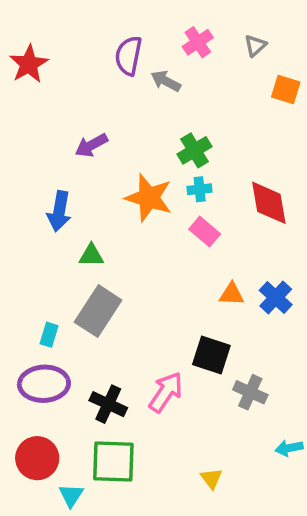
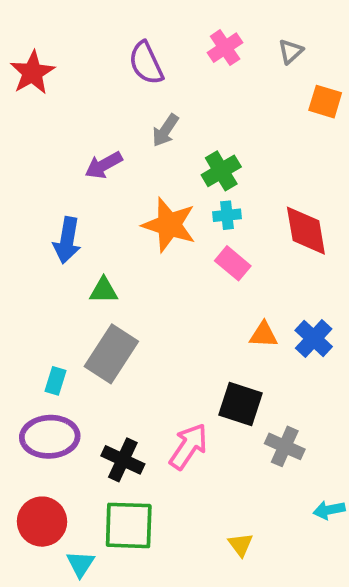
purple semicircle: (129, 56) -> (146, 63), turned -36
gray arrow: (166, 81) -> (165, 130), moved, turned -84

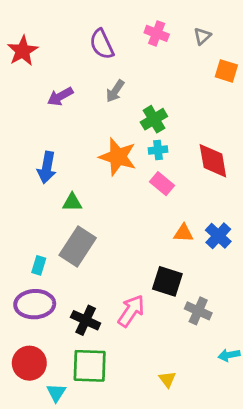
pink cross: (225, 48) -> (157, 33), turned -35
purple arrow: (104, 165) -> (60, 96), moved

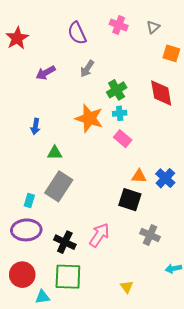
red diamond: (213, 161) -> (161, 93), moved
blue arrow: (47, 167) -> (35, 126), size x0.7
black square: (167, 281) -> (130, 200), moved
cyan triangle: (56, 393) -> (43, 297), turned 49

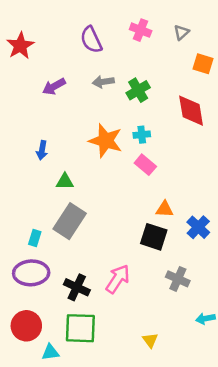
gray arrow: (87, 69) -> (103, 82), turned 48
green cross: (117, 90) -> (138, 90), moved
blue cross: (165, 178) -> (198, 227), moved

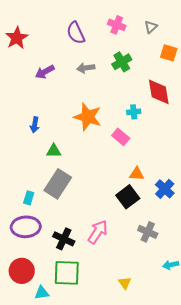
green cross: (138, 90) -> (122, 62), moved
cyan cross: (142, 135) -> (134, 112), moved
black square: (154, 237) -> (128, 197), turned 35

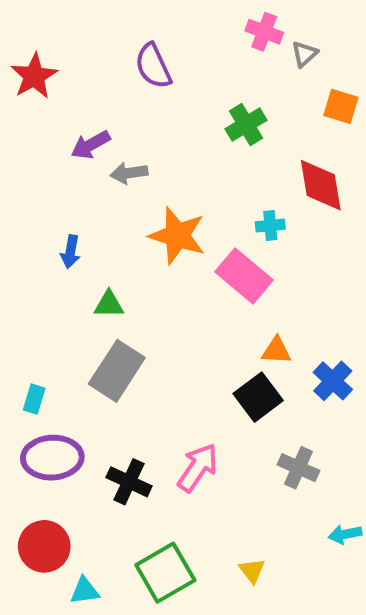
pink cross: (117, 25) -> (264, 32), moved
gray arrow: (86, 68) -> (129, 173), moved
pink rectangle: (121, 137) -> (244, 276), size x1.5
cyan rectangle: (29, 198) -> (34, 399), moved
green square: (67, 273) -> (165, 573), moved, turned -32

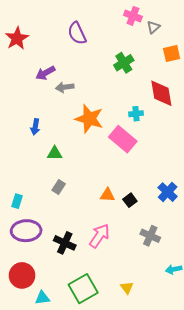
orange square: (341, 106) -> (172, 54), turned -30
orange triangle: (276, 351) -> (107, 195), moved
gray rectangle: (117, 371) -> (59, 187), size x0.5
black square: (258, 397) -> (130, 200), size x0.6

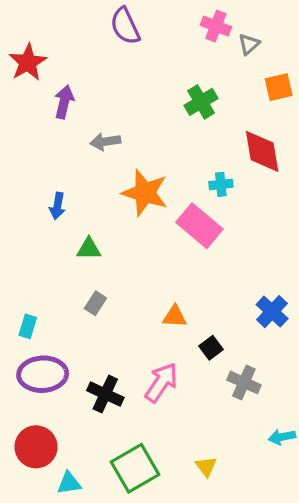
purple semicircle: (77, 33) -> (125, 26), moved
purple arrow: (45, 73) -> (64, 102), moved, turned 132
black square: (130, 200) -> (211, 348), moved

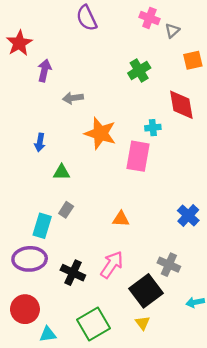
pink rectangle: (199, 226) -> (138, 156), turned 60
cyan rectangle: (28, 326) -> (42, 226), moved, size x1.5
black square: (211, 348) -> (146, 291), moved, size x2.0

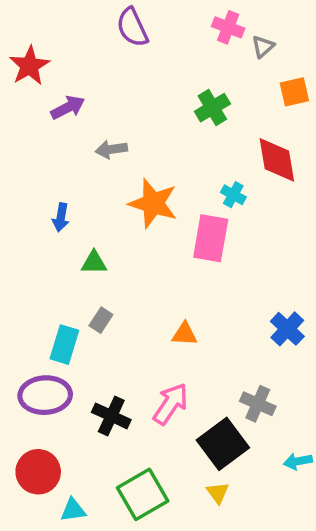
purple arrow: (44, 70) -> (68, 108), turned 50
cyan cross: (153, 128) -> (233, 195), turned 35

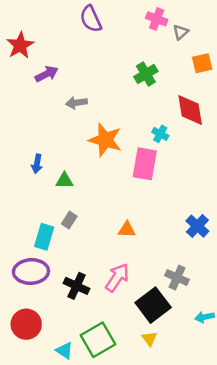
blue arrow: (61, 217) -> (37, 164), moved
cyan triangle: (73, 510) -> (64, 351), moved, turned 42

